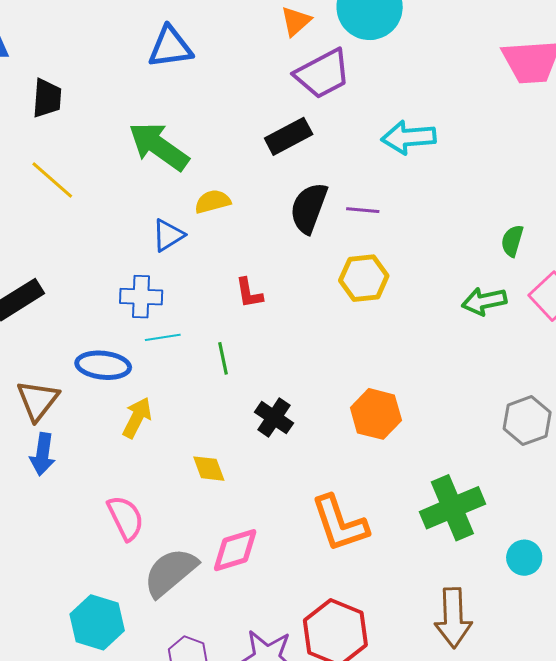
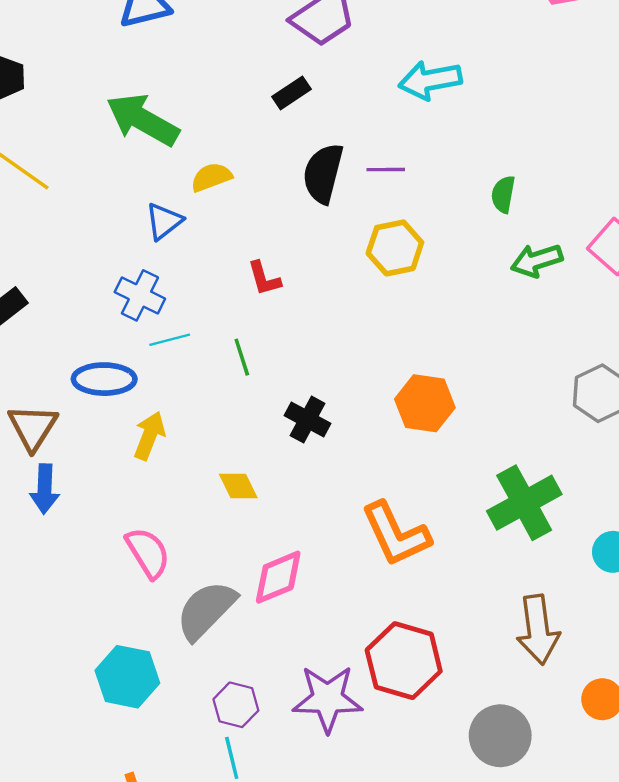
black rectangle: (289, 136) -> (291, 93), size x0.7
green semicircle: (512, 241) -> (503, 194), moved
blue cross: (141, 297) -> (140, 295), turned 30

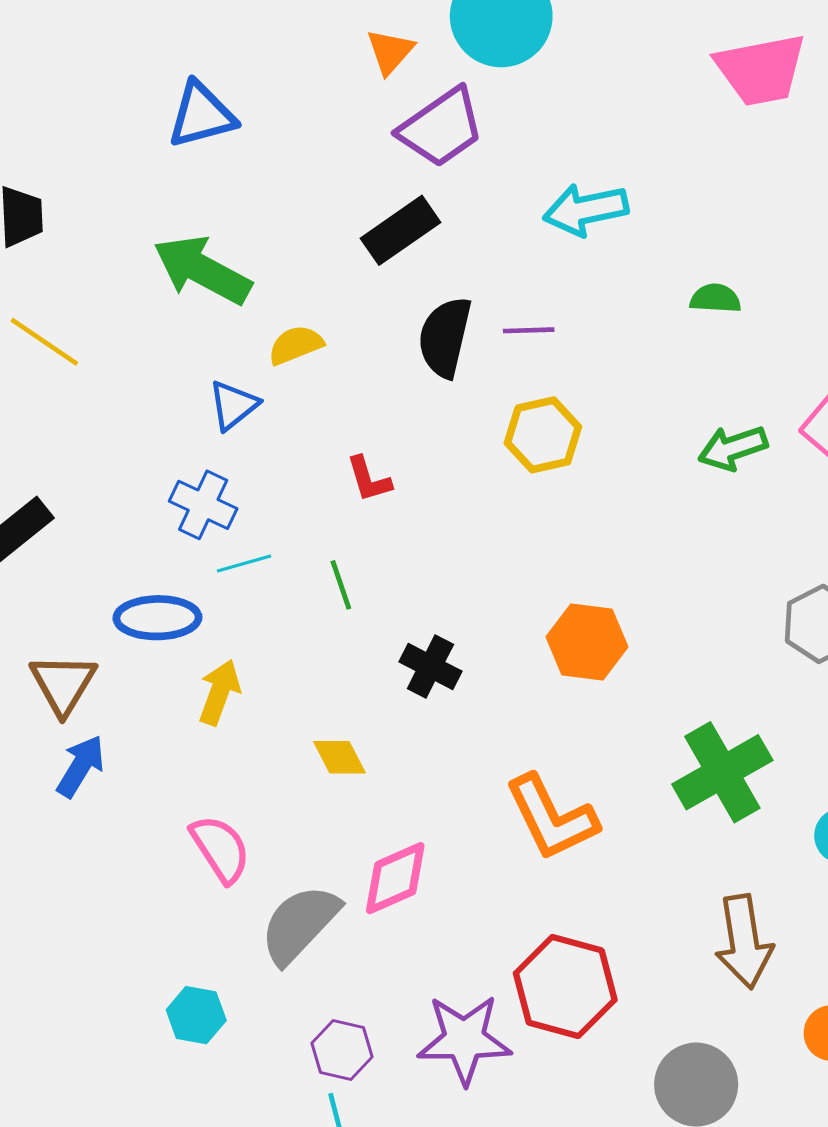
black rectangle: (291, 93) -> (401, 230), size x1.5
green semicircle: (503, 194) -> (715, 298), moved, turned 84
blue arrow: (45, 489) -> (81, 766), turned -150
cyan hexagon: (127, 677) -> (196, 1015), size x0.7

